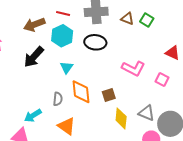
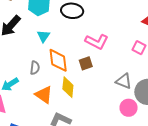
pink L-shape: (133, 68) -> (97, 42), moved
yellow diamond: (121, 118) -> (68, 87), moved

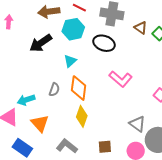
brown square: (86, 63) -> (105, 147), moved
orange triangle: (44, 95) -> (40, 123), moved

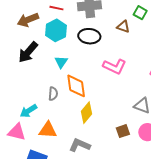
brown triangle: (141, 28) -> (123, 27), moved
yellow diamond: (82, 116) -> (87, 113), turned 35
orange triangle: (40, 123) -> (48, 130), turned -30
brown square: (105, 147) -> (123, 131), moved

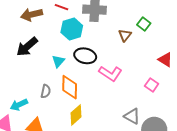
brown triangle: (123, 27) -> (125, 35), turned 40
cyan hexagon: (56, 30) -> (72, 29), moved
black ellipse: (89, 36) -> (85, 56), moved

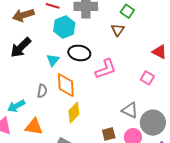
green square: (144, 24) -> (127, 11), moved
pink L-shape: (110, 73) -> (106, 69), turned -50

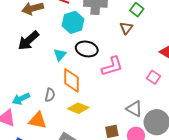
gray semicircle: (42, 91) -> (50, 95), moved
yellow diamond: (74, 113) -> (78, 108), turned 65

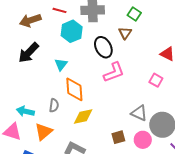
black ellipse: (87, 49) -> (103, 47), moved, turned 55
cyan arrow: (21, 99) -> (25, 111), turned 42
yellow diamond: (78, 108) -> (83, 117), turned -30
orange triangle: (38, 120) -> (43, 132), turned -48

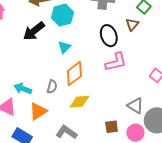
cyan hexagon: (72, 31) -> (62, 15), moved
orange diamond: (74, 89) -> (74, 73), turned 50

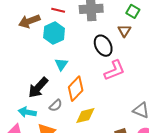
black arrow: (34, 31) -> (38, 88), moved
gray semicircle: (52, 87) -> (56, 105), turned 40

